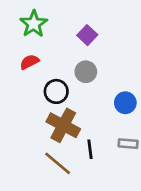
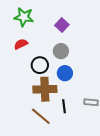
green star: (34, 24) -> (24, 17), turned -30
blue circle: (125, 103) -> (65, 73), moved
brown cross: (63, 125) -> (45, 89), turned -30

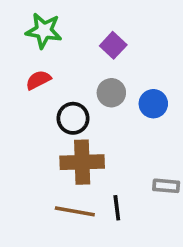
blue circle: (65, 73) -> (153, 104), moved
black line: (64, 106) -> (117, 208), moved
brown line: (41, 116) -> (75, 211), turned -30

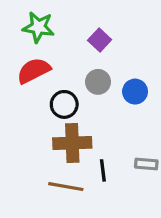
red semicircle: (38, 80) -> (34, 71), size x1.5
black line: (117, 208) -> (103, 170), moved

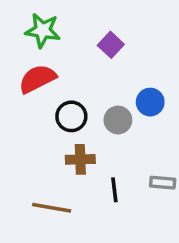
gray circle: (98, 82) -> (118, 120), moved
brown cross: (72, 143) -> (80, 159), size x0.7
brown line: (66, 187) -> (52, 208), moved

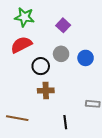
gray circle: (118, 120) -> (61, 54), moved
black line: (114, 190) -> (65, 122), moved
brown line: (52, 208) -> (17, 118), moved

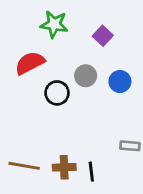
green star: (24, 17) -> (54, 24), moved
purple square: (63, 25) -> (103, 36), moved
brown cross: (46, 91) -> (64, 167), moved

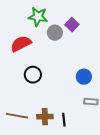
gray circle: (86, 76) -> (55, 33), moved
blue circle: (120, 81) -> (84, 77), moved
black circle: (57, 93) -> (33, 75), moved

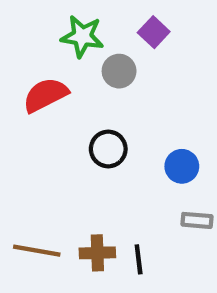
purple square: (72, 25) -> (154, 32), moved
black circle: (33, 75) -> (108, 149), moved

